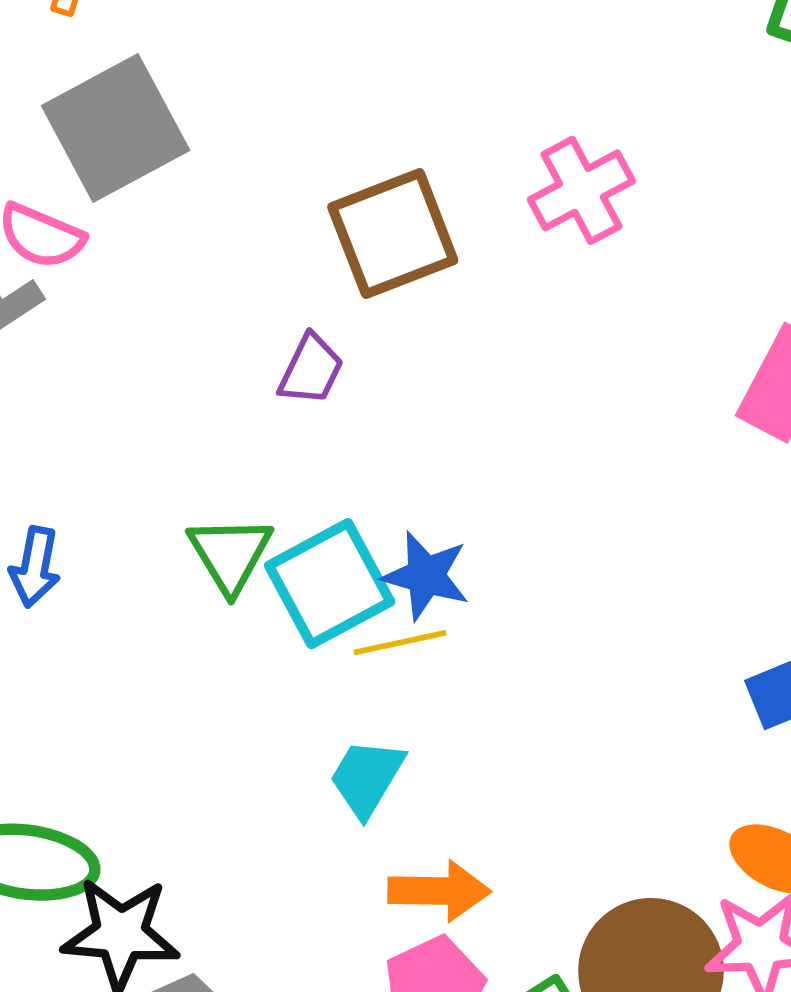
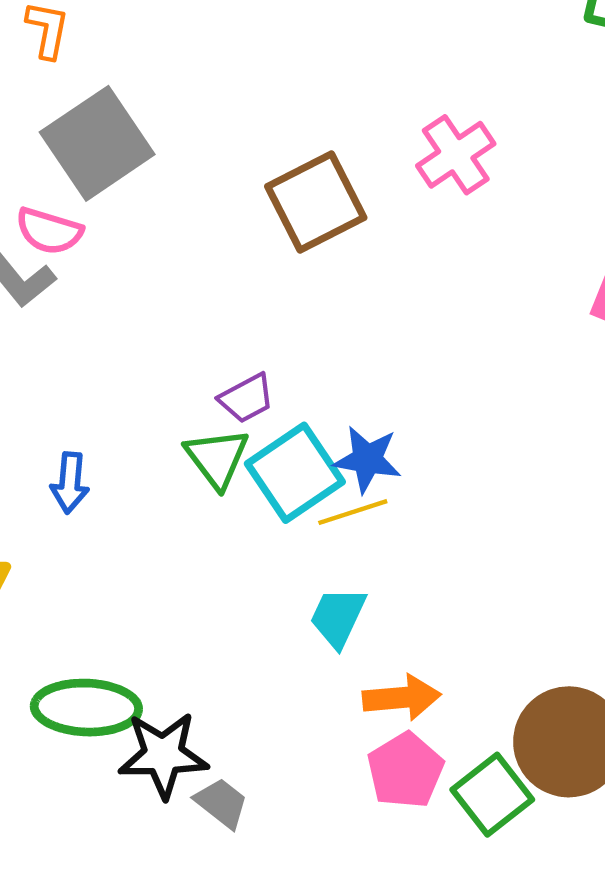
purple trapezoid: (311, 370) -> (247, 398), moved, turned 42

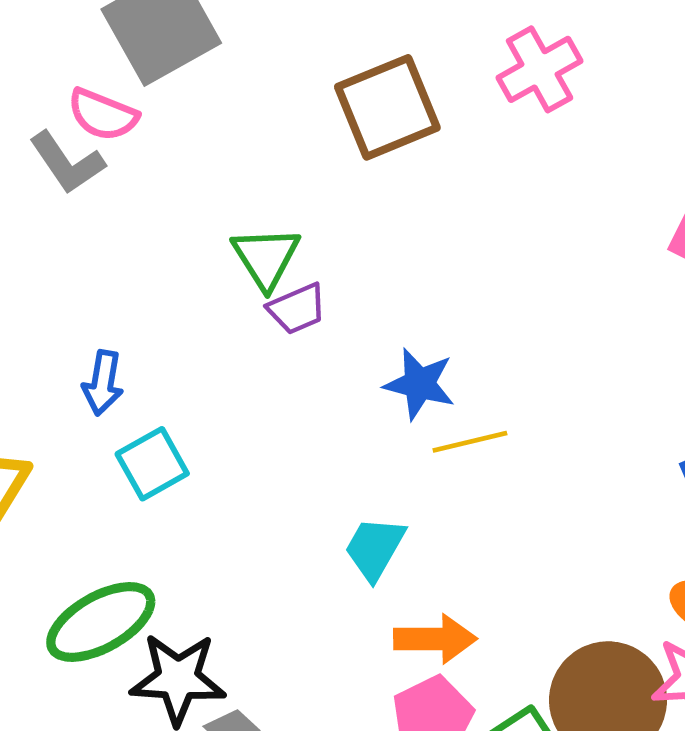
green triangle: (217, 458) -> (266, 258), moved
cyan square: (295, 473) -> (152, 464), moved, size x0.7
yellow line: (353, 512) -> (470, 442), moved
green ellipse: (86, 708) -> (101, 622), turned -36

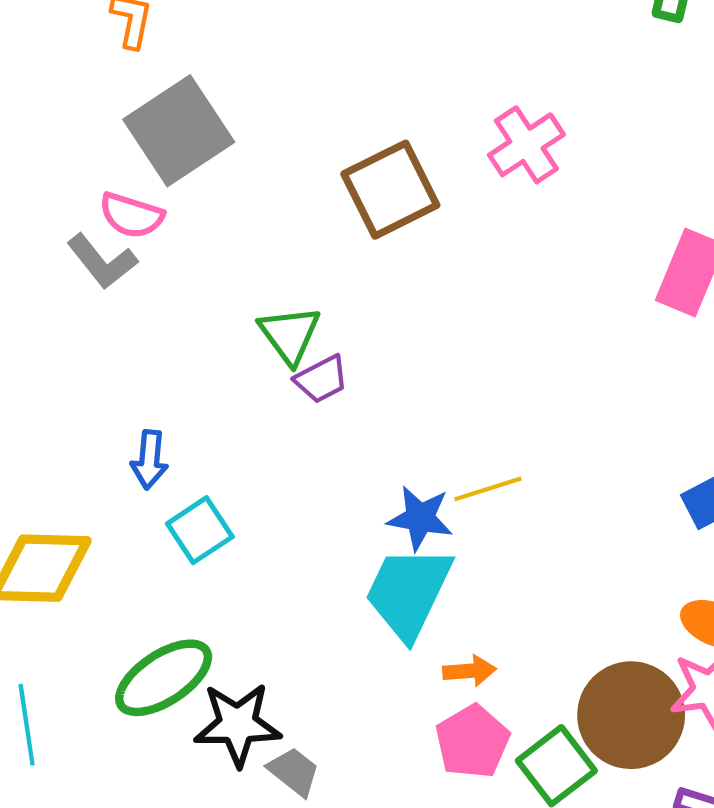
blue star: (419, 384) -> (420, 518), moved
cyan trapezoid: (375, 548) -> (408, 592), size x1.6
orange arrow: (435, 639) -> (469, 671), size x0.7

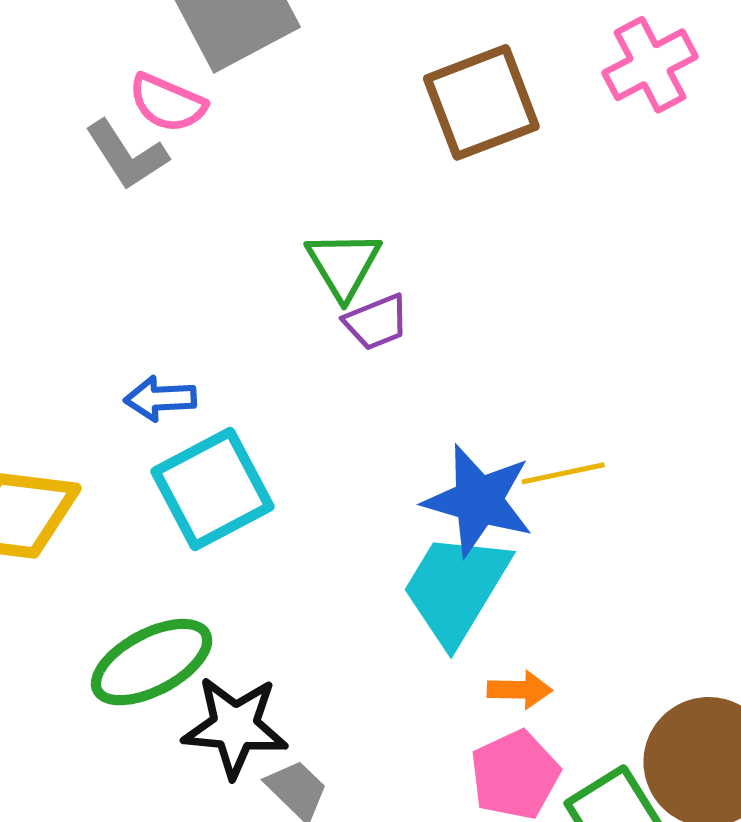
blue arrow: (149, 460) -> (160, 398), turned 76
blue star: (420, 518) -> (478, 500), size x1.4
cyan square: (200, 530) -> (212, 489), size x1.5

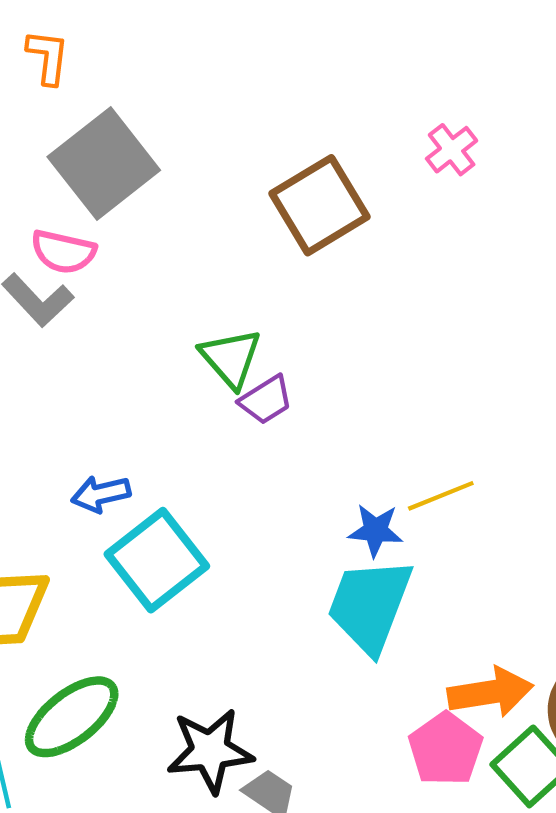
pink cross: (650, 65) -> (452, 150), size x0.7
blue star: (478, 500) -> (375, 530), size x0.6
green ellipse: (152, 662) -> (72, 717), moved
orange arrow: (520, 690) -> (490, 692), moved, size x1.6

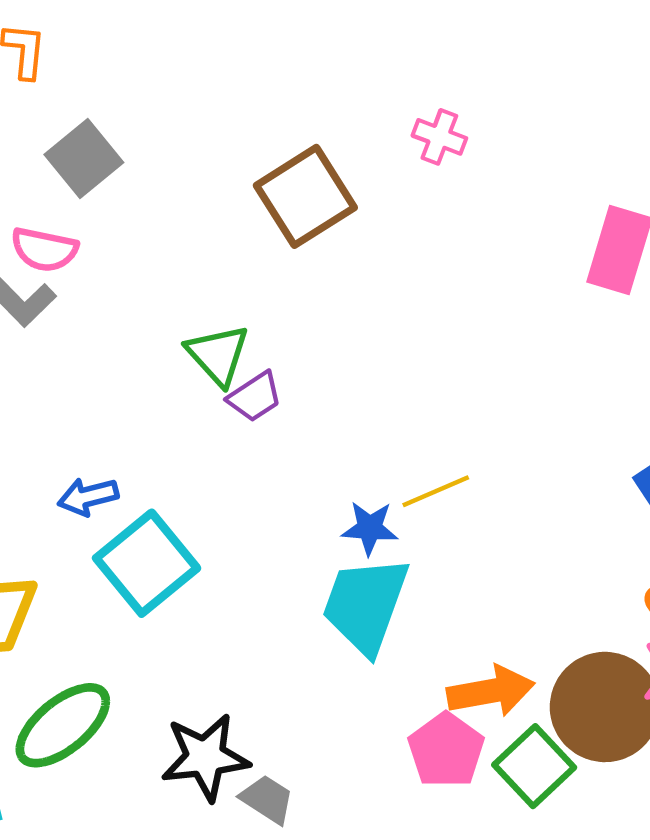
pink cross: (452, 150) -> (439, 137), turned -30
gray square: (104, 164) -> (84, 158), size x0.7

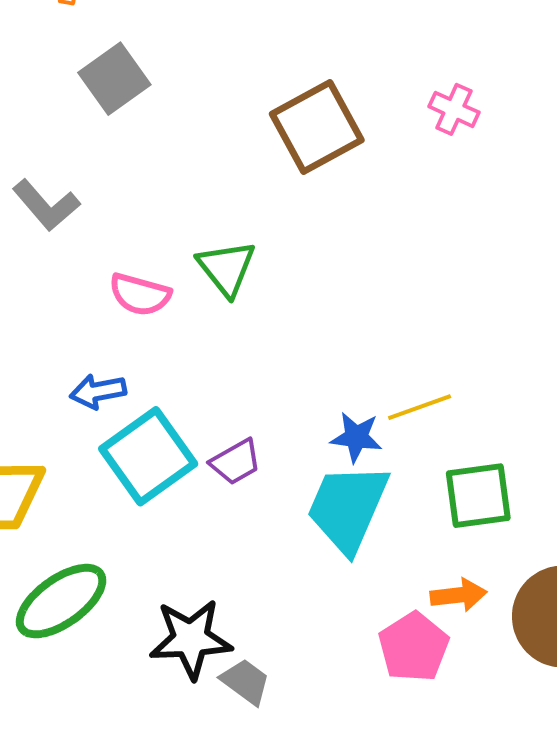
pink cross: (439, 137) -> (454, 109), moved
pink semicircle: (44, 250) -> (140, 294), moved
purple trapezoid: (255, 397) -> (236, 462), moved
orange arrow: (491, 691) -> (458, 595), size x0.7
green square: (534, 766) -> (478, 496), moved, turned 32

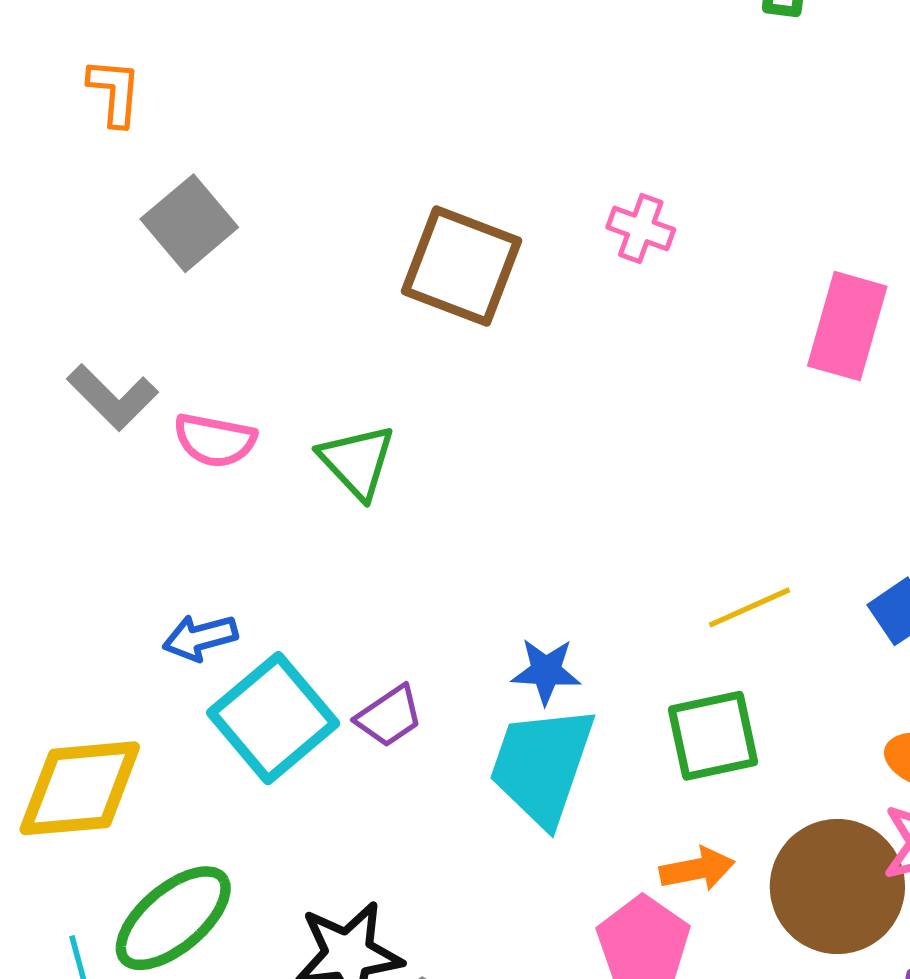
brown square: (317, 127) -> (462, 266), turned -36
pink semicircle: (140, 294) -> (215, 440), moved
yellow line: (420, 407) -> (750, 607), moved

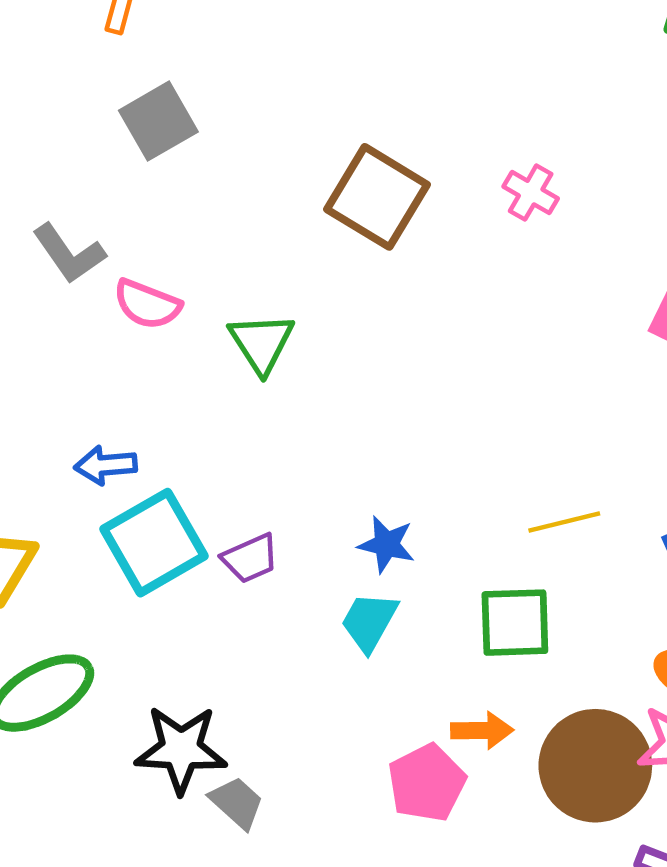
cyan trapezoid: (542, 765) -> (369, 622), size x0.6

